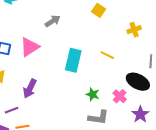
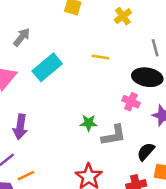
cyan rectangle: (73, 60) -> (47, 67), moved, turned 55
green star: (93, 94) -> (89, 123), moved

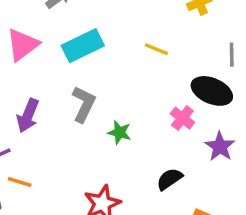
gray L-shape: (114, 135) -> (84, 104), moved, turned -68
black semicircle: (146, 152) -> (169, 179), moved
orange line: (26, 176) -> (20, 182), turned 30

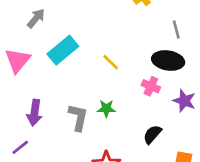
yellow line: (156, 49) -> (111, 62), moved, turned 36
gray L-shape: (84, 104) -> (78, 117), moved

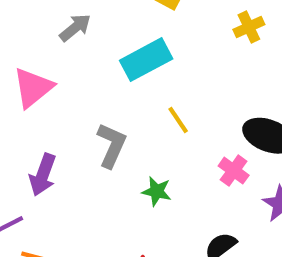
cyan rectangle: (63, 50) -> (146, 60), moved
gray L-shape: (78, 117) -> (112, 145), moved

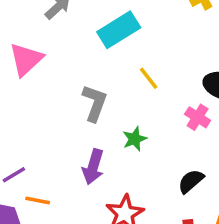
purple arrow: (43, 175) -> (93, 167), moved
green star: (157, 191) -> (135, 139), turned -30

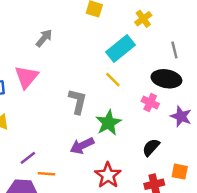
cyan rectangle: (119, 30) -> (121, 49), moved
green star: (135, 139) -> (108, 123), size x1.5
purple arrow: (93, 167) -> (82, 146), turned 55

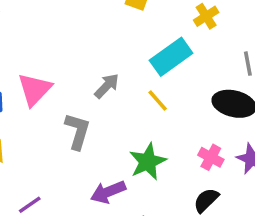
gray arrow: (44, 38) -> (107, 86), moved
gray L-shape: (78, 101) -> (77, 131), moved
pink cross: (150, 103) -> (211, 157), moved

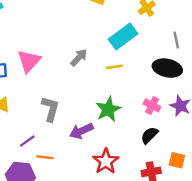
yellow line: (158, 101) -> (114, 67), turned -56
gray L-shape: (77, 131) -> (50, 109), moved

